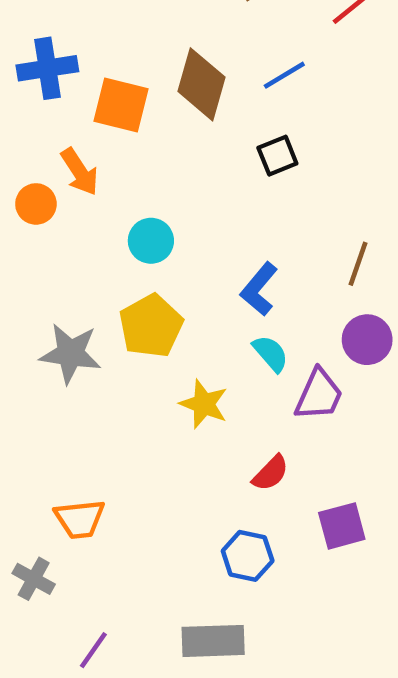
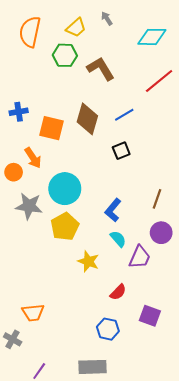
blue cross: (47, 68) -> (19, 112), size x0.7
cyan circle: (151, 241) -> (65, 189), size x1.6
gray star: (70, 353) -> (29, 206), moved
purple square: (342, 526) -> (150, 316), turned 35

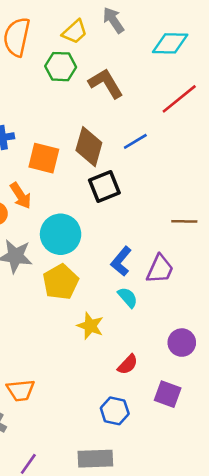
gray arrow: (107, 18) -> (113, 20), size x1.5
black square: (121, 151) -> (104, 187), moved, size x1.4
brown line: (157, 199) -> (184, 221), moved, turned 72
purple circle: (161, 233) -> (182, 343), moved
purple trapezoid: (140, 257) -> (160, 269), moved

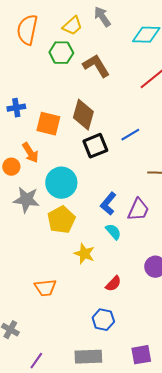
blue line: (135, 141) -> (130, 135), moved
orange trapezoid: (21, 390) -> (45, 288), moved
purple square: (168, 394) -> (141, 355), moved, turned -30

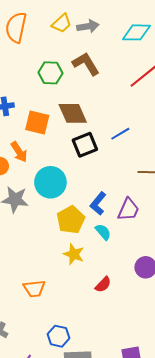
gray arrow: (102, 17) -> (88, 26), moved, turned 115
green hexagon: (61, 53) -> (50, 73), moved
brown diamond: (83, 115) -> (73, 113), turned -40
yellow pentagon: (61, 220) -> (71, 220), moved
blue hexagon: (103, 320) -> (59, 336), moved

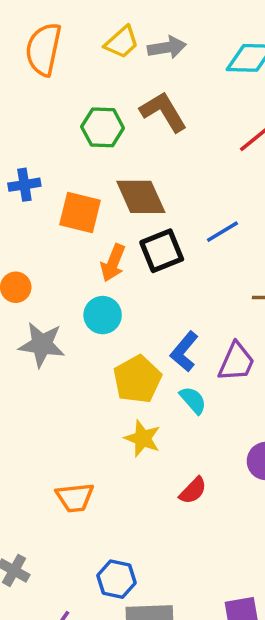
orange arrow: (19, 152) -> (113, 263), moved, turned 55
cyan circle: (50, 182) -> (103, 315), size x0.7

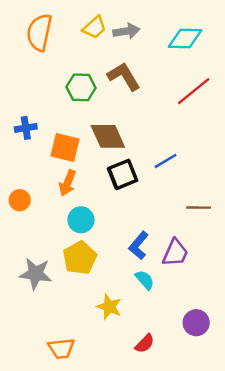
orange arrow: (113, 263) -> (67, 183), moved
gray star: (42, 345) -> (36, 274), moved
yellow pentagon: (137, 379) -> (80, 258), moved

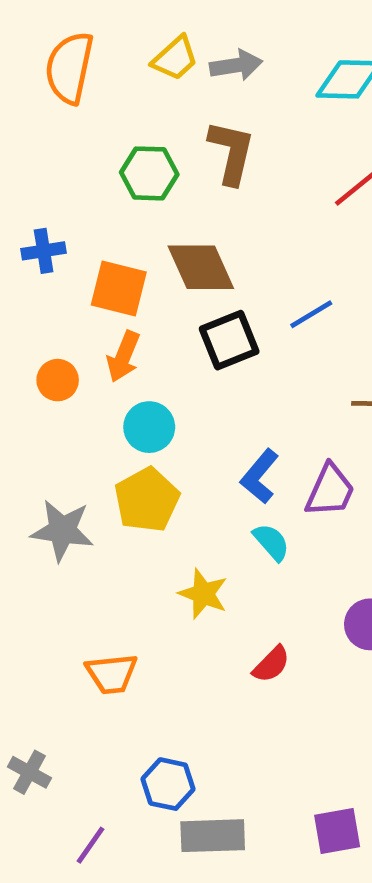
brown L-shape: (124, 76) -> (231, 152), turned 44
orange circle: (20, 200) -> (58, 380), moved

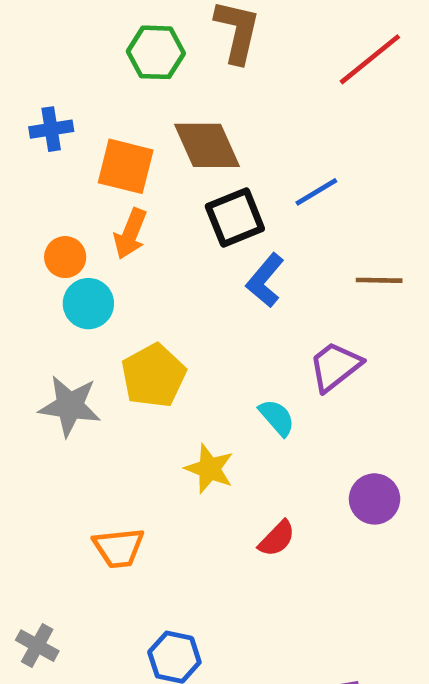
cyan circle: (149, 427) -> (88, 304), moved
blue L-shape: (260, 476) -> (265, 280), moved
purple trapezoid: (330, 490) -> (335, 366), turned -152

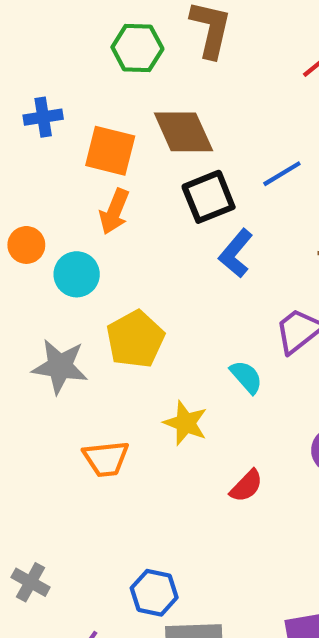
orange circle: (65, 257) -> (26, 245), moved
orange trapezoid: (119, 548) -> (106, 459), moved

